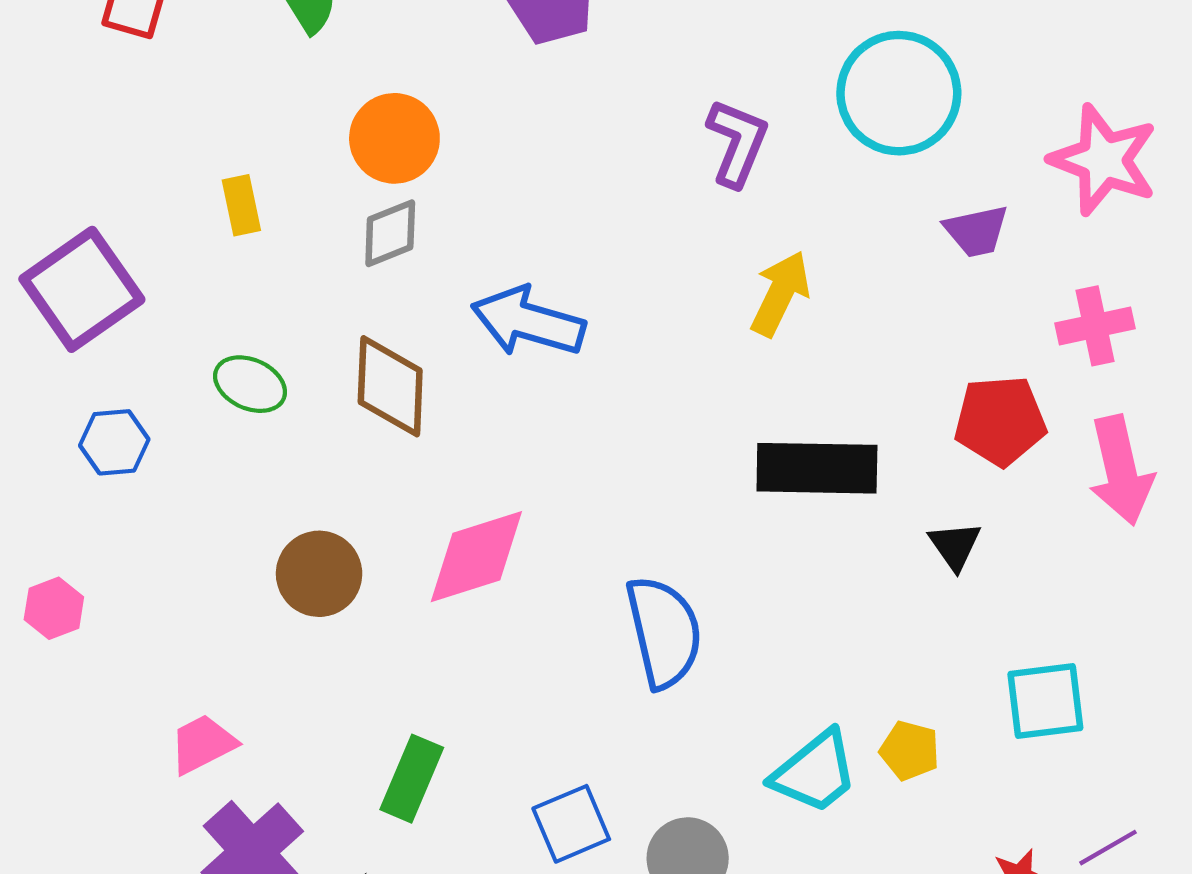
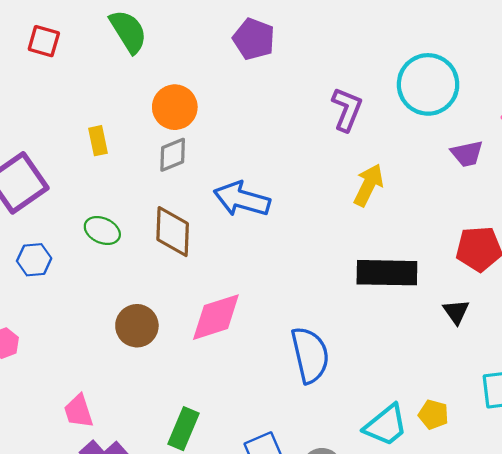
pink trapezoid: (203, 744) -> (78, 411), turned -81

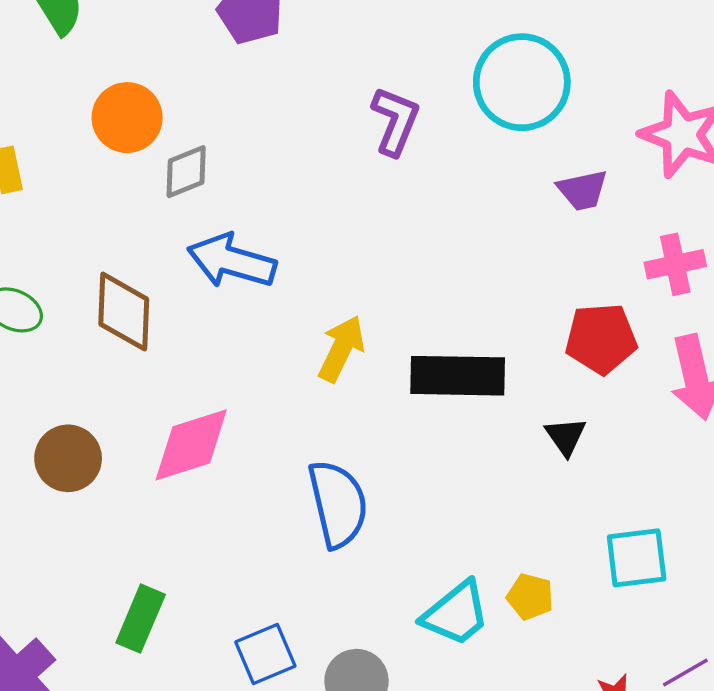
gray diamond: (173, 155) -> (186, 172), moved
yellow arrow: (369, 185) -> (341, 349), moved

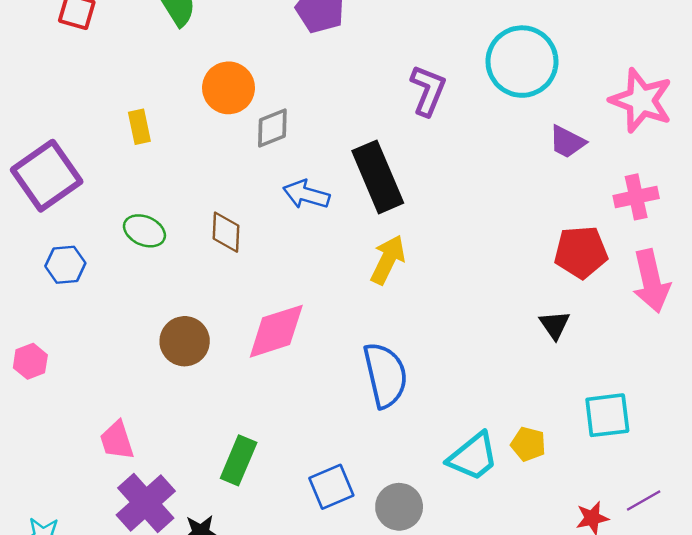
purple trapezoid: (583, 190) -> (567, 142), turned 39
blue arrow: (232, 261) -> (306, 194), size x0.7
brown diamond: (124, 312) -> (226, 232), size x0.7
black rectangle: (458, 376) -> (378, 177), moved, turned 66

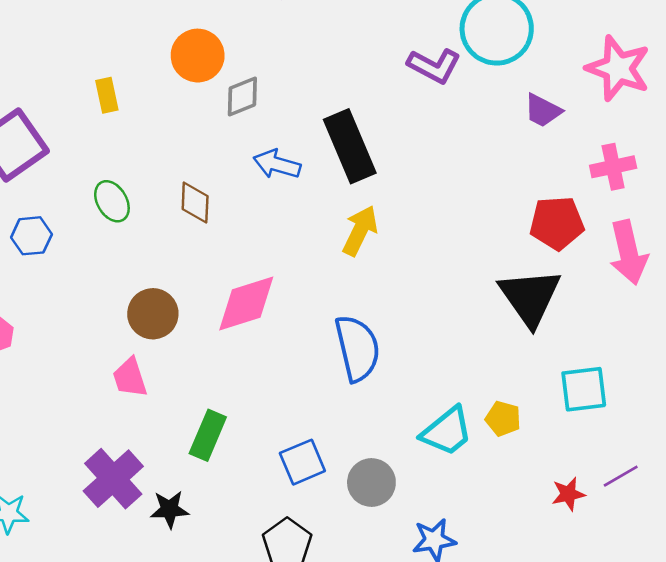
purple L-shape: (428, 90) -> (434, 66), moved, turned 96
green ellipse: (144, 231) -> (112, 201), turned 36
black triangle: (555, 325) -> (530, 297), size x2.0
pink trapezoid: (117, 440) -> (130, 378), moved

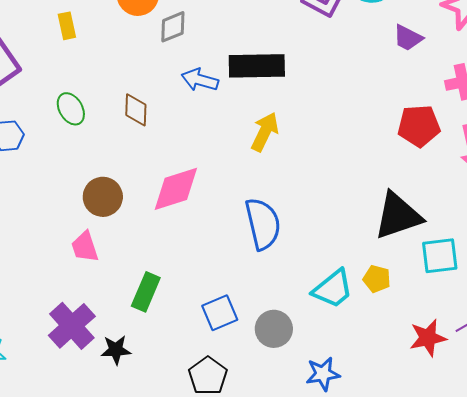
black rectangle: (350, 146) -> (257, 66), turned -68
black triangle: (530, 297) -> (398, 216), moved, turned 46
red star: (568, 494) -> (428, 338), size x1.4

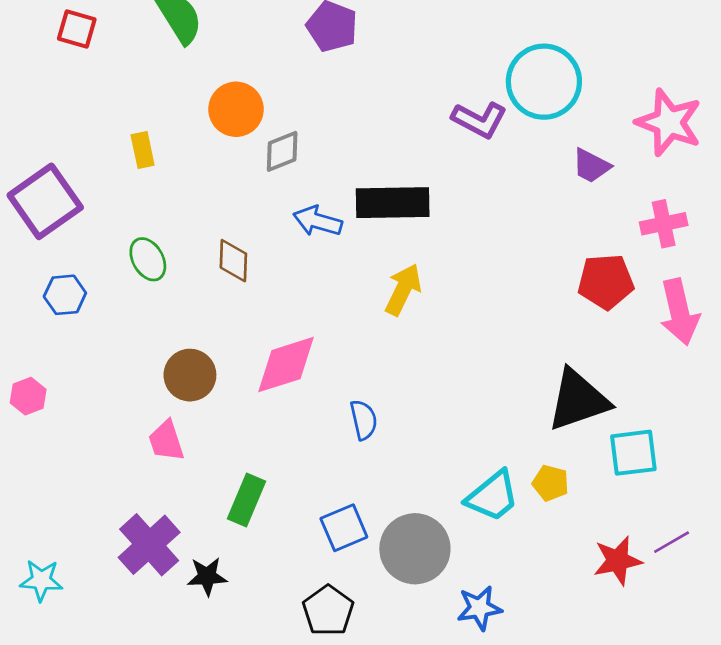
blue semicircle: (263, 224) -> (364, 420), moved, size x0.6
gray circle: (274, 329) -> (415, 549), size x1.4

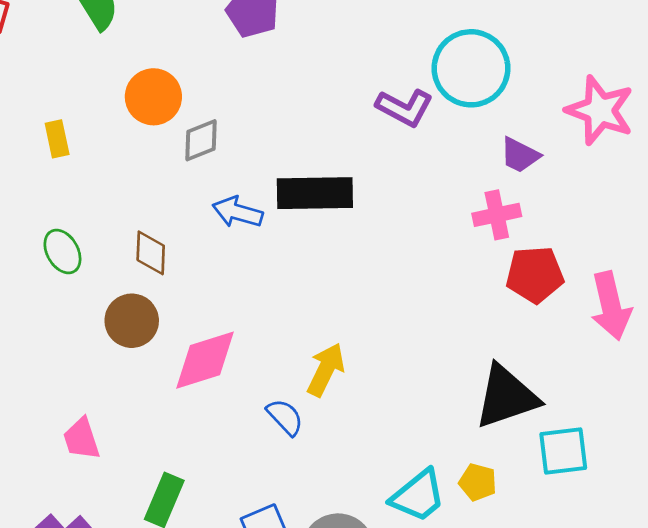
pink cross: (664, 224) -> (497, 215), moved
yellow arrow: (403, 290) -> (326, 370), moved
brown circle: (190, 375) -> (132, 321), moved
blue semicircle: (364, 420) -> (285, 417), turned -30

